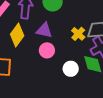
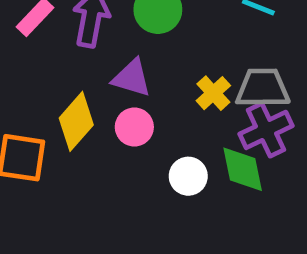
yellow diamond: (17, 35) -> (76, 121), moved

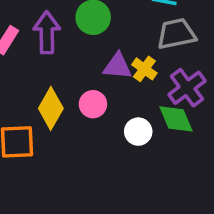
purple triangle: (132, 78) -> (118, 66), moved
gray trapezoid: (263, 88) -> (176, 34), moved

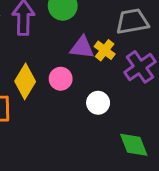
green diamond: (176, 119) -> (134, 145), moved

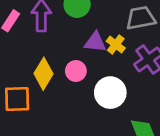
white circle: (98, 103) -> (110, 93), size x1.5

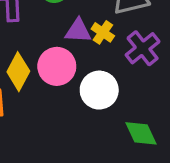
pink circle: (76, 71) -> (57, 66), size x1.5

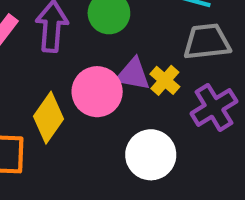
pink circle: (57, 66) -> (97, 92), moved

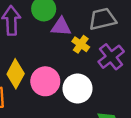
purple triangle: (133, 74) -> (61, 27), moved
pink circle: (97, 92) -> (45, 81), moved

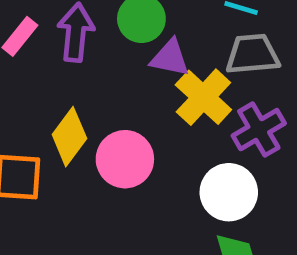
yellow cross: (81, 44) -> (203, 97), size x1.6
white circle: (78, 89) -> (229, 192), moved

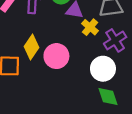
yellow cross: (203, 97) -> (90, 27), size x0.7

